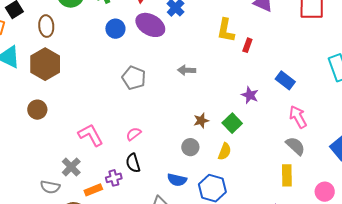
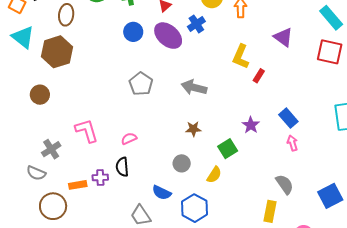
gray arrow: (187, 70) -> (194, 87), size x1.4
pink arrow: (298, 117) -> (292, 143), moved, size x0.7
brown star: (201, 121) -> (193, 129), moved
gray cross: (71, 167) -> (51, 149), moved

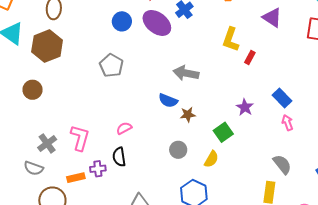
gray pentagon: (141, 84) -> (111, 66), moved
pink L-shape: (87, 131) -> (80, 138), moved, turned 36
blue semicircle: (162, 193) -> (168, 101), moved

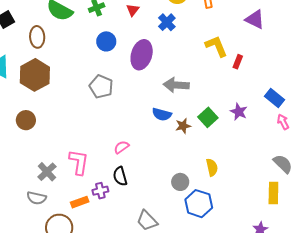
purple ellipse: (157, 23) -> (142, 55), moved, turned 76
yellow L-shape: (231, 40) -> (216, 46), turned 145
green square: (223, 132) -> (208, 117), moved
gray circle: (178, 150) -> (180, 182), moved
yellow semicircle: (211, 159) -> (212, 167), turned -36

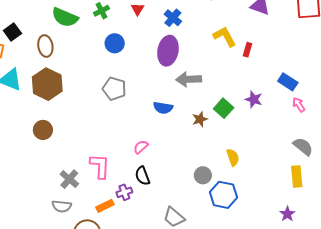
purple ellipse: (142, 55) -> (168, 51), moved
blue semicircle: (162, 114) -> (163, 108), moved

